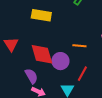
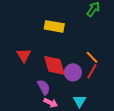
orange line: (79, 46) -> (92, 57), turned 40
red line: (82, 74) -> (92, 71), moved

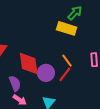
yellow rectangle: (54, 26) -> (67, 28), moved

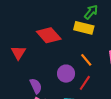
red diamond: (29, 63) -> (49, 35), moved, turned -30
red line: (65, 74) -> (85, 83), moved

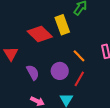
yellow rectangle: (84, 28) -> (62, 25), moved, turned 60
purple semicircle: (36, 86) -> (33, 72), moved

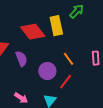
purple semicircle: (33, 72) -> (21, 59), moved

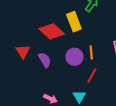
orange line: (69, 59) -> (91, 52), turned 40
purple circle: (47, 71) -> (74, 57), moved

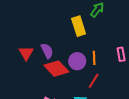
red diamond: (52, 31) -> (56, 69), moved
purple semicircle: (45, 60) -> (47, 51), moved

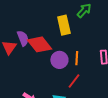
purple semicircle: (47, 51) -> (23, 38), moved
red diamond: (56, 69) -> (40, 44), moved

